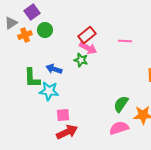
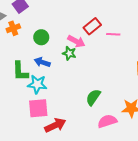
green circle: (45, 30) -> (41, 37), moved
red rectangle: (87, 35) -> (92, 26), moved
green semicircle: (121, 104) -> (93, 97), moved
pink square: (63, 115) -> (38, 108), moved, size x1.5

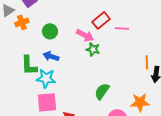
green star: (69, 53) -> (93, 49), moved

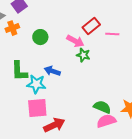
blue arrow: (51, 56) -> (52, 71), moved
green semicircle: (102, 91) -> (102, 107), moved, turned 78

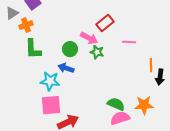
pink line: (112, 34) -> (129, 42), moved
green circle: (40, 37) -> (70, 49), moved
green L-shape: (19, 71) -> (33, 49), moved

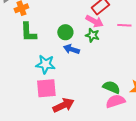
pink arrow: (89, 38) -> (94, 21), moved
blue arrow: (66, 68) -> (71, 49), moved

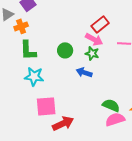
blue arrow: (71, 49) -> (84, 72), moved
cyan star: (45, 64) -> (34, 76), moved

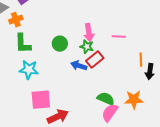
red rectangle: (100, 24) -> (95, 60), moved
pink arrow: (94, 39) -> (89, 33), turned 54
pink semicircle: (115, 119) -> (110, 113), turned -36

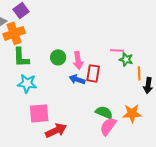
orange cross: (16, 20) -> (14, 33), size x1.5
pink arrow: (89, 33) -> (78, 60), moved
green star: (87, 47) -> (126, 59), moved
red rectangle: (95, 60) -> (93, 73), turned -42

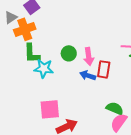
cyan star: (27, 83) -> (44, 68), moved

